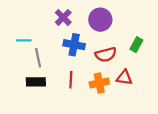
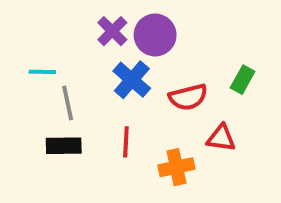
purple circle: (100, 20) -> (155, 35), moved
blue cross: (74, 45) -> (132, 80), turned 30
orange cross: (99, 83) -> (176, 167), moved

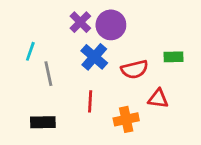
cyan line: (42, 72) -> (30, 51), turned -72
green rectangle: (243, 80) -> (173, 57), turned 60
black rectangle: (64, 146) -> (43, 122), moved

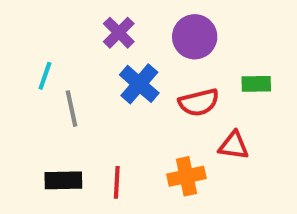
purple circle: (111, 25) -> (195, 37), moved
red line: (90, 101) -> (117, 182), moved

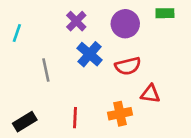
cyan line: (45, 76) -> (17, 33), moved
green rectangle: (256, 84) -> (165, 13), moved
black rectangle: (63, 180) -> (25, 122), moved, turned -30

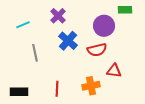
purple circle: (125, 24) -> (104, 26), moved
cyan line: (17, 33) -> (23, 25), moved, turned 48
black rectangle: (25, 122) -> (19, 92), turned 30

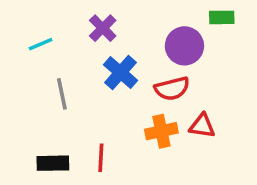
orange cross: (91, 86) -> (161, 131), moved
black rectangle: (19, 92) -> (53, 163), moved

